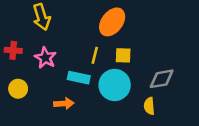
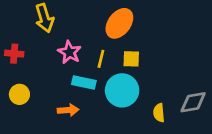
pink star: (45, 58) -> (69, 52), moved
gray diamond: (162, 79) -> (193, 102), moved

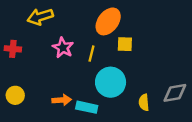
yellow arrow: (44, 18) -> (40, 17), turned 90
yellow square: (131, 59) -> (125, 44), moved
cyan rectangle: (84, 83) -> (87, 107), moved
yellow circle: (19, 94) -> (15, 95), moved

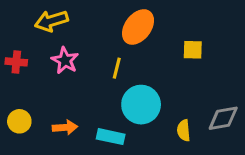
yellow square: (125, 44) -> (193, 50), moved
pink star: (63, 48) -> (65, 60), moved
orange arrow: (62, 100) -> (65, 127), moved

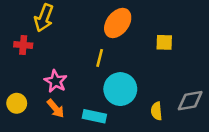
yellow arrow: (51, 21) -> (44, 18), turned -52
pink star: (65, 60) -> (56, 81), moved
red cross: (16, 62) -> (23, 45), moved
orange arrow: (65, 127) -> (56, 108), turned 54

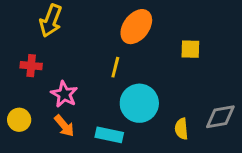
red cross: (23, 45) -> (31, 66), moved

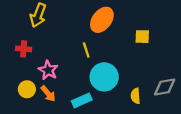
yellow line: (115, 67) -> (86, 50), turned -32
yellow circle: (19, 120) -> (27, 89), moved
cyan rectangle: (109, 135) -> (82, 100), turned -36

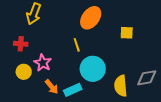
yellow circle: (27, 89) -> (24, 72), moved
orange arrow: (48, 94) -> (52, 87), moved
yellow semicircle: (136, 96) -> (121, 86), size x1.5

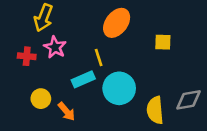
pink star: (43, 63) -> (55, 47), moved
yellow circle: (24, 72) -> (41, 99), moved
cyan rectangle: (73, 90) -> (83, 79), moved

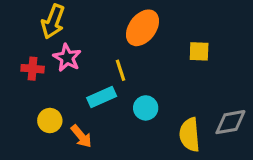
cyan circle: (119, 88) -> (146, 108), size x0.6

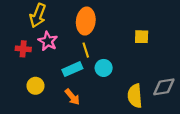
orange ellipse: (143, 28) -> (86, 21), moved, turned -30
cyan circle: (146, 108) -> (104, 68), moved
orange arrow: (81, 136) -> (72, 97), moved

